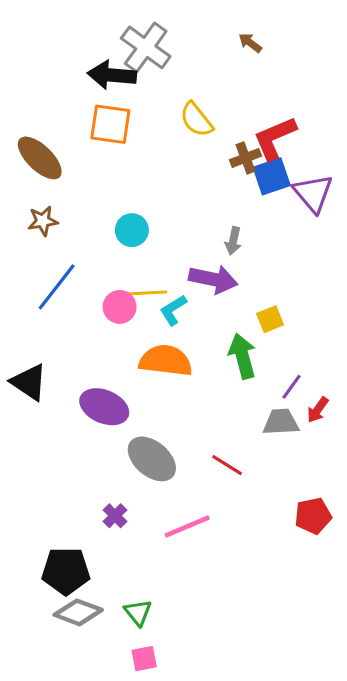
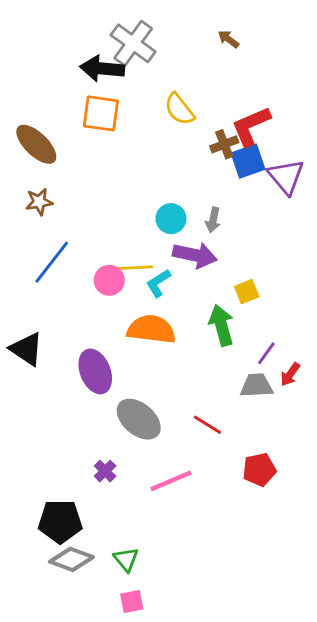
cyan circle: (132, 230) -> (171, 219), moved
purple ellipse: (104, 407) -> (95, 371), turned 45
red pentagon: (313, 516) -> (259, 470), moved

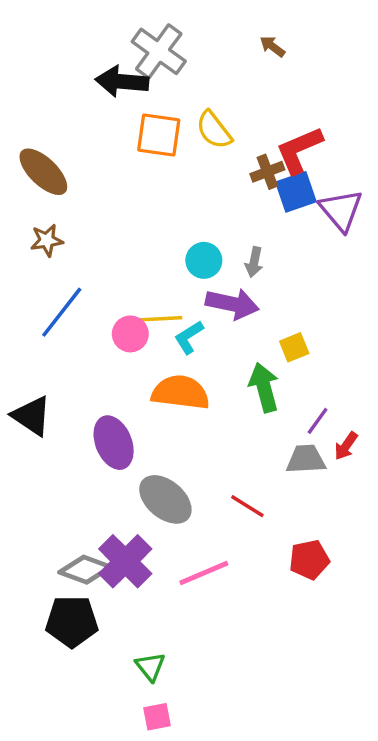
orange square: (101, 113) -> (159, 135), moved
purple cross: (105, 471) -> (125, 561), size x2.0
gray diamond: (71, 559) -> (85, 570), moved

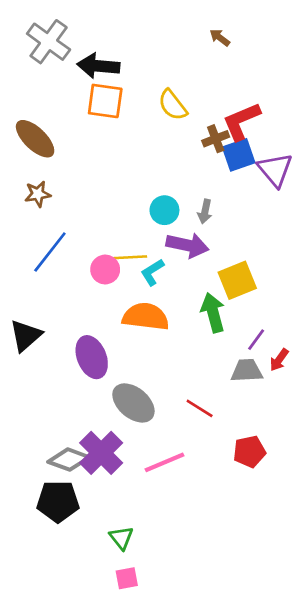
gray cross: (159, 51) -> (49, 42), moved
orange square: (159, 135) -> (105, 101), moved
yellow square: (294, 347) -> (237, 280), size x1.6
black triangle: (32, 416) -> (26, 336), turned 45

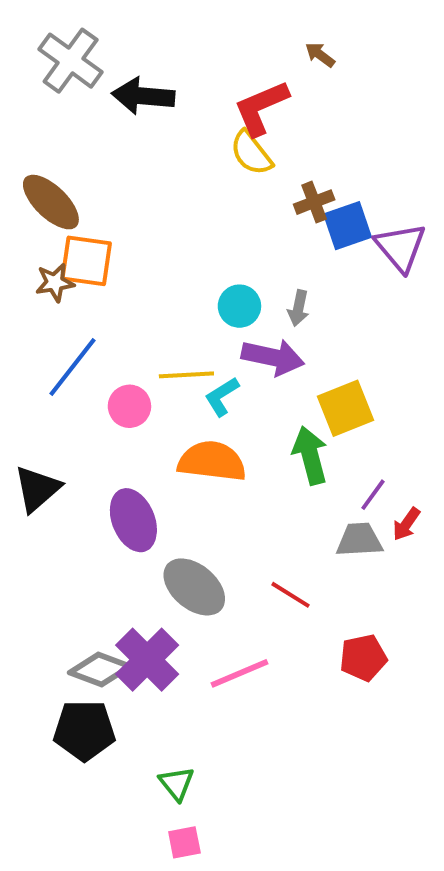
orange square: (105, 101) -> (86, 261), moved
red L-shape: (241, 121) -> (261, 108), moved
pink circle: (105, 269) -> (129, 406), moved

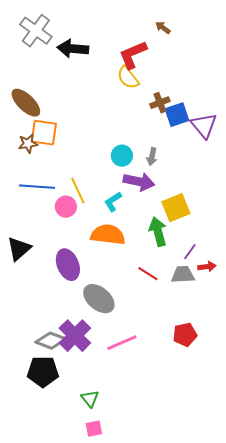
blue line: (73, 367) -> (37, 187), turned 56
yellow line: (186, 375) -> (78, 191), moved, turned 68
red arrow: (406, 524) -> (207, 267), turned -132
red line: (291, 595) -> (148, 274), moved

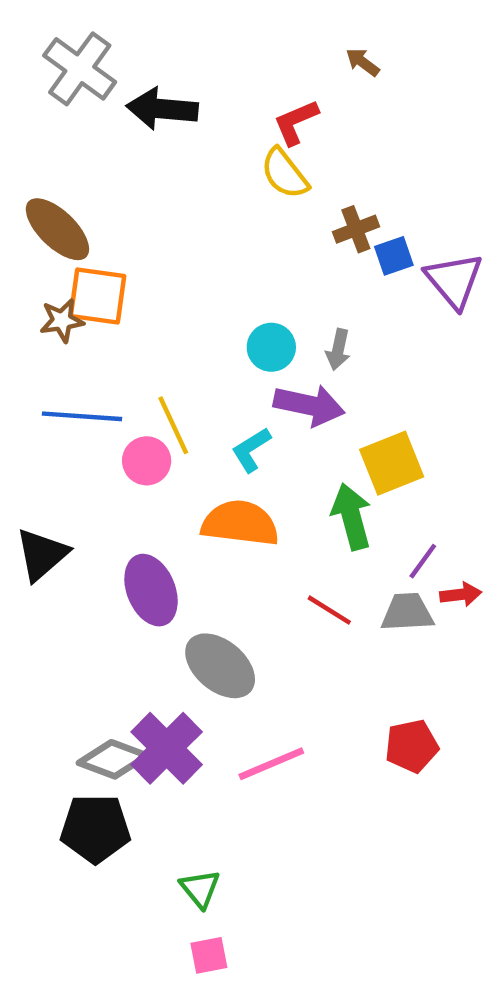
red L-shape: (133, 55) -> (296, 122), size x0.7
blue square: (177, 115) -> (394, 256), size x0.7

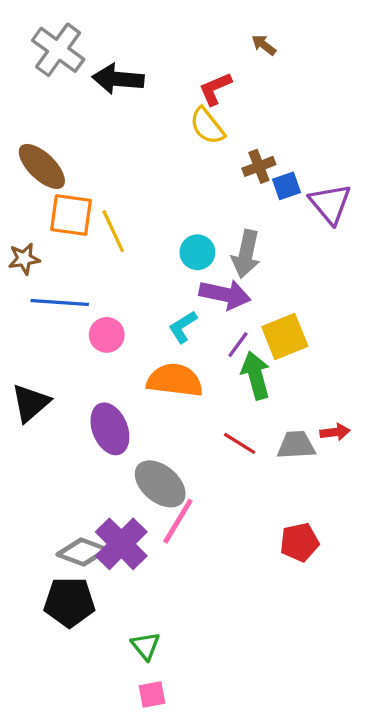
brown star: (62, 321) -> (24, 259), moved
gray arrow: (338, 349) -> (246, 254), size x1.6
yellow line: (173, 425) -> (113, 231), moved
purple line: (423, 561) -> (238, 345), moved
pink line: (271, 764) -> (178, 521), moved, turned -36

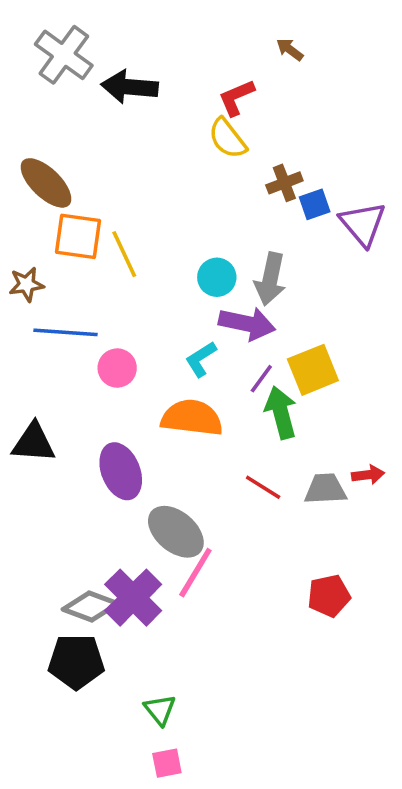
black triangle: (31, 403) -> (34, 443), turned 45

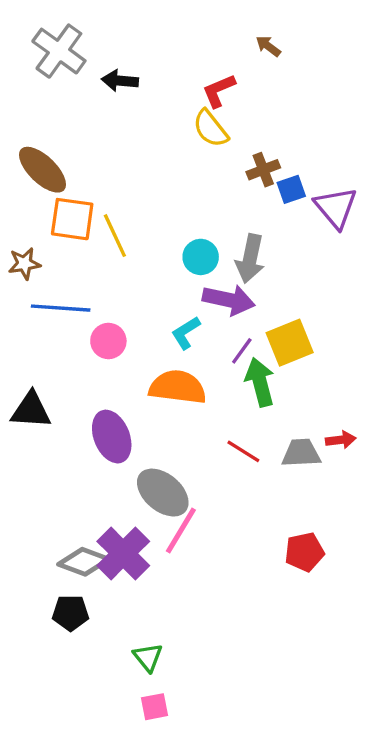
black arrow: (130, 87) -> (120, 81), size x0.7
black pentagon: (76, 662) -> (71, 613), size x0.7

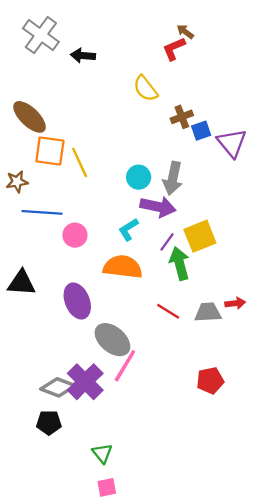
red L-shape: (219, 91) -> (174, 49), moved

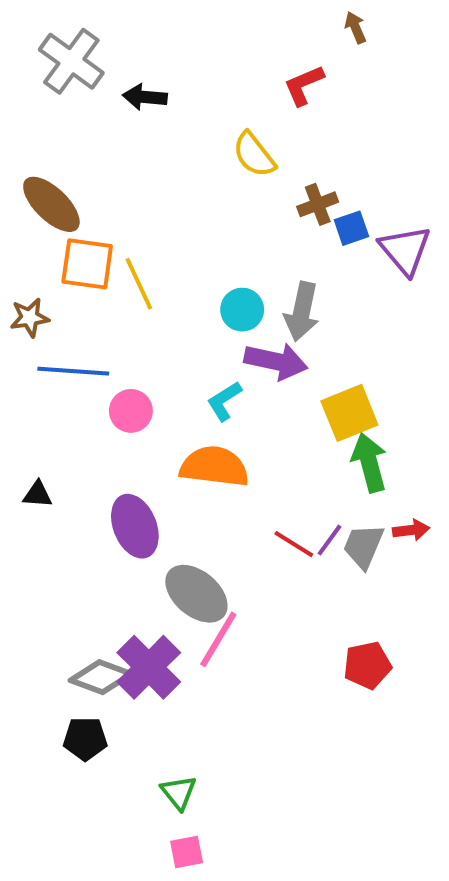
brown arrow: (185, 32) -> (355, 27), moved, turned 30
purple line: (167, 242) -> (330, 540), moved
green arrow: (180, 264) -> (369, 463), moved
black triangle: (22, 283) -> (38, 494), size x0.6
gray trapezoid: (208, 312) -> (363, 546), turned -64

